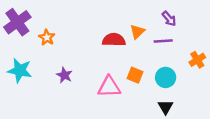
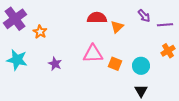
red semicircle: (114, 40) -> (97, 18), moved
purple line: (163, 41) -> (165, 25), moved
pink triangle: (109, 87) -> (93, 54), moved

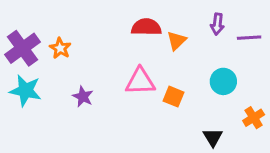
purple arrow: (144, 16) -> (217, 24), turned 48
purple cross: (15, 19) -> (22, 48), moved
orange cross: (168, 51) -> (254, 118), moved
cyan circle: (141, 66) -> (223, 81), moved

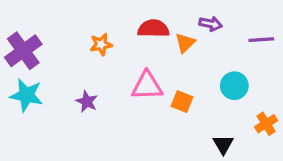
purple arrow: (217, 24) -> (211, 24), moved, turned -85
orange star: (60, 48) -> (101, 44), moved, turned 30

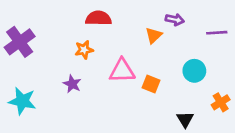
red semicircle: (153, 29) -> (98, 18), moved
orange star: (101, 44) -> (84, 50), moved
cyan star: (26, 95) -> (22, 101), moved

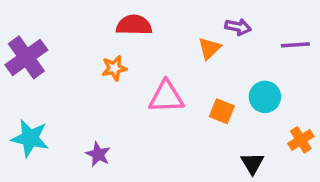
purple star: (72, 84) -> (98, 154), moved
orange square: (151, 84) -> (222, 111), moved

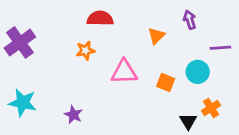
purple arrow: (238, 27) -> (190, 20), moved, turned -120
purple line: (295, 45) -> (220, 48), moved
orange cross: (301, 140) -> (211, 108), moved

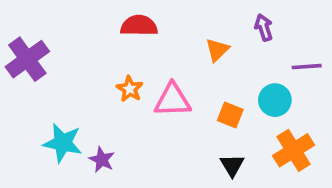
orange star: (85, 50) -> (130, 89), moved, turned -30
cyan star: (23, 103) -> (63, 143), moved
orange cross: (211, 108) -> (294, 150), size x1.5
black triangle: (188, 121) -> (232, 165), moved

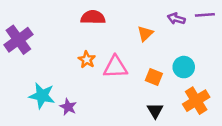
purple arrow: (264, 27) -> (176, 19), turned -56
purple line: (307, 67) -> (205, 15), moved

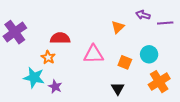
purple line: (205, 15) -> (165, 23), moved
red semicircle: (93, 17) -> (60, 38), moved
orange star: (87, 60) -> (48, 57), moved
black triangle: (155, 111) -> (118, 89), moved

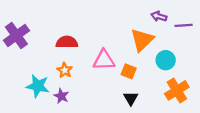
orange triangle: (118, 27) -> (142, 40), moved, size x1.6
orange star: (48, 57) -> (65, 70), moved
orange square: (125, 62) -> (129, 71), moved

